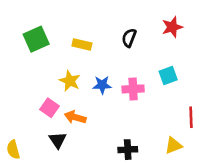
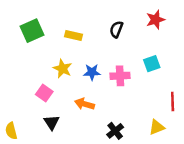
orange arrow: (75, 117) -> (85, 104), moved
black cross: (128, 150) -> (115, 131), turned -35

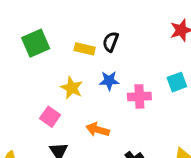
black semicircle: (116, 29) -> (111, 42), moved
blue star: (92, 72) -> (109, 81), moved

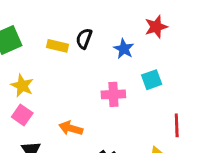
blue star: (109, 81) -> (124, 49), moved, turned 30
yellow star: (72, 88) -> (22, 86), moved

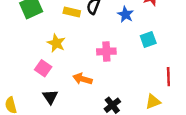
yellow star: (22, 86) -> (56, 43), moved
pink cross: (113, 94) -> (106, 51), moved

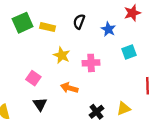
yellow rectangle: (72, 12) -> (48, 27), moved
yellow star: (56, 43) -> (62, 55), moved
yellow triangle: (153, 102) -> (124, 109), moved

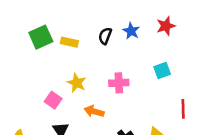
blue star: (108, 29) -> (131, 31), moved
yellow star: (62, 55) -> (77, 83), moved

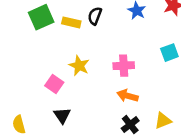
black semicircle: (105, 36) -> (95, 16), moved
orange arrow: (94, 111) -> (128, 96), moved

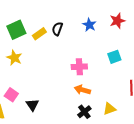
yellow rectangle: (71, 22) -> (39, 34), turned -48
yellow star: (79, 66) -> (14, 58), moved
pink square: (54, 84) -> (11, 95), moved

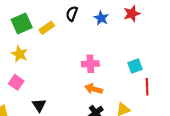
black semicircle: (57, 29) -> (72, 14), moved
cyan square: (114, 57) -> (135, 66), moved
pink square: (11, 95) -> (16, 82), moved

